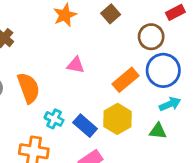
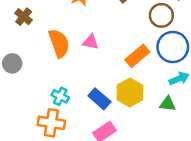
orange semicircle: (28, 88) -> (59, 43), moved
cyan cross: (54, 119) -> (60, 96), moved

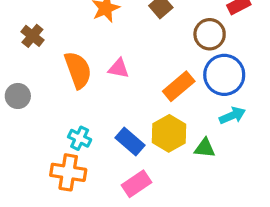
green triangle: (168, 104) -> (205, 148), moved

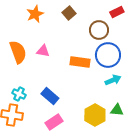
orange rectangle: (179, 86) -> (80, 62), turned 48
yellow hexagon: (169, 133) -> (95, 115), moved
green triangle: (205, 148) -> (117, 110), moved

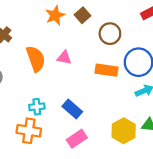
brown square: (69, 13) -> (83, 15), moved
brown circle: (99, 30) -> (110, 34), moved
cyan cross: (19, 94) -> (37, 107), turned -32

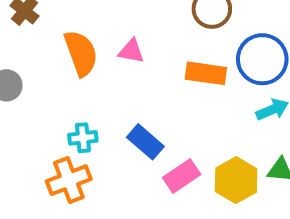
orange cross: (29, 131) -> (69, 180), turned -30
pink rectangle: (77, 139) -> (182, 176), moved

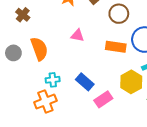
orange semicircle: (81, 53) -> (39, 49), moved
yellow hexagon: (236, 180) -> (131, 82), moved

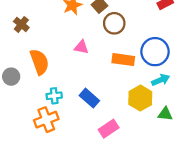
brown circle: (119, 14) -> (114, 23), moved
gray circle: (13, 53) -> (11, 77), moved
pink rectangle: (103, 99) -> (109, 129), moved

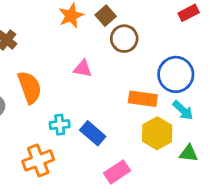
orange rectangle: (123, 60) -> (143, 99), moved
cyan arrow: (161, 80) -> (183, 110), turned 66
cyan cross: (54, 96) -> (60, 125), moved

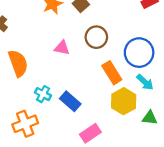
brown circle: (124, 39) -> (96, 37), moved
orange rectangle: (143, 99) -> (112, 73), turned 50
cyan cross: (60, 125) -> (43, 94), turned 35

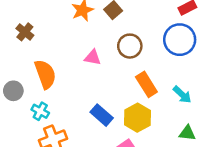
blue circle: (139, 53) -> (180, 40), moved
cyan cross: (43, 94) -> (40, 111), moved
yellow hexagon: (124, 101) -> (137, 118), moved

